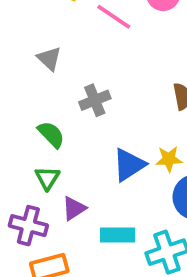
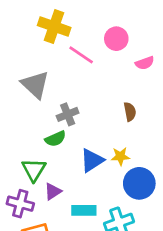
gray triangle: (49, 58) -> (35, 85), size x1.6
green semicircle: (51, 134) -> (55, 139), moved, turned 110
green triangle: (47, 178) -> (34, 170), size x1.4

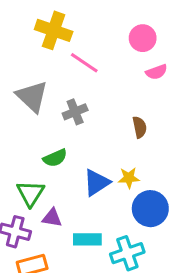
pink circle: (116, 39) -> (143, 38), moved
gray cross: (68, 114) -> (75, 112), moved
purple triangle: (53, 191) -> (52, 218), turned 42

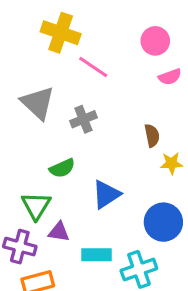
yellow star: (129, 178) -> (172, 163), moved

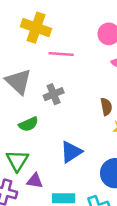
pink line: (93, 67) -> (61, 54), turned -30
green semicircle: (62, 168) -> (28, 124), moved

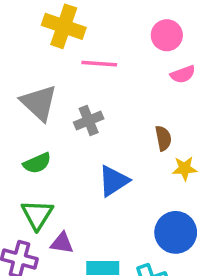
green semicircle: (28, 124) -> (37, 163), moved
blue triangle: (71, 152) -> (114, 181), moved

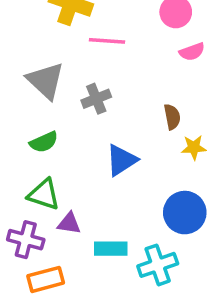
green triangle: (37, 215) -> (44, 194), turned -44

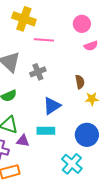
cyan rectangle: (111, 249) -> (46, 131), moved
cyan cross: (158, 265) -> (72, 164), turned -30

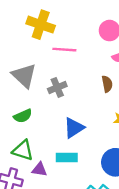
brown semicircle: (80, 82) -> (107, 84), moved

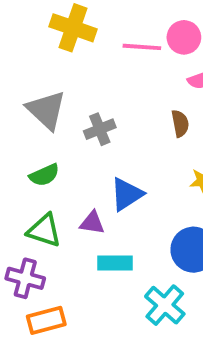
pink line: (64, 50) -> (142, 47), moved
cyan rectangle: (67, 158) -> (115, 263), moved
purple triangle: (39, 169) -> (92, 223), moved

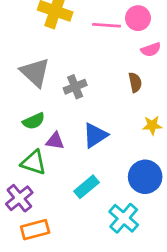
purple triangle: (92, 223) -> (55, 141), moved
cyan rectangle: (115, 263) -> (87, 187), turned -40
purple cross: (25, 278) -> (19, 198), turned 36

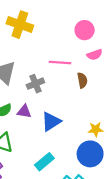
pink line: (107, 25) -> (60, 62), moved
yellow star: (152, 125) -> (96, 129), moved
purple triangle: (55, 141) -> (24, 112), moved

